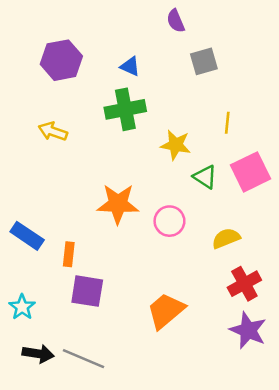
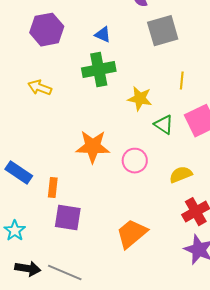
gray square: (204, 61) -> (163, 31), size x1.4

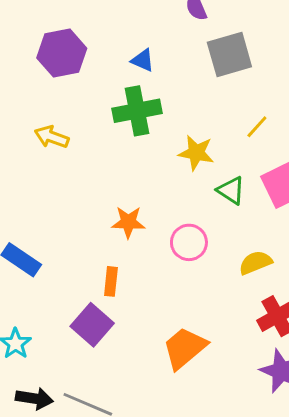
yellow line: (182, 81) -> (257, 127), turned 36
orange star: (93, 147) -> (128, 222), size x0.7
orange rectangle: (53, 188) -> (111, 281), moved
purple square: (68, 218) -> (92, 325), turned 32

